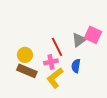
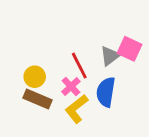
pink cross: (51, 62) -> (71, 86), turned -32
blue semicircle: (76, 66) -> (106, 92), size x1.5

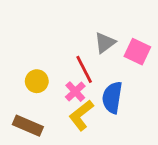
gray triangle: (110, 56) -> (105, 43), moved
brown rectangle: (37, 99) -> (28, 126), moved

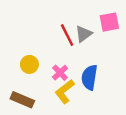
pink square: (137, 52) -> (109, 22), moved, turned -36
red line: (84, 69) -> (67, 35), moved

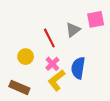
red line: (67, 35) -> (49, 38), moved

